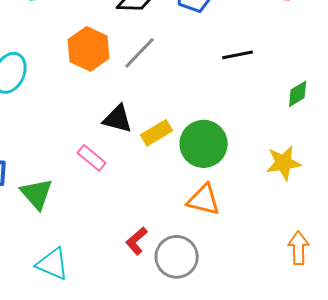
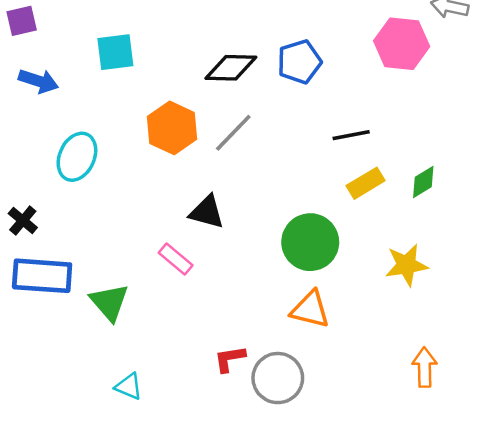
yellow rectangle: (157, 133) -> (366, 183), moved
red L-shape: (137, 241) -> (230, 359), turned 32
cyan triangle: (53, 264) -> (129, 386), size x0.7

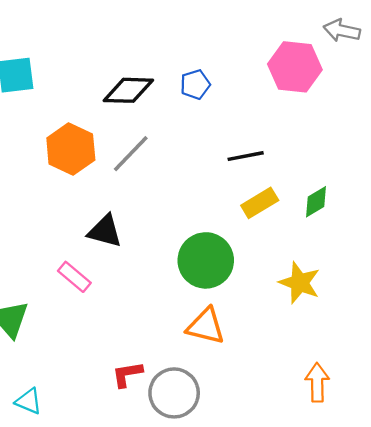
blue pentagon: (299, 62) -> (195, 84), size x0.7
yellow star: (406, 265) -> (300, 283), turned 30

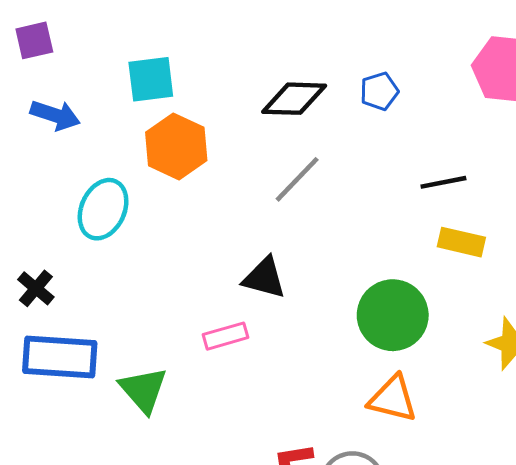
orange hexagon: (71, 149) -> (176, 146), moved
yellow rectangle: (260, 203) -> (461, 242), turned 44
pink rectangle: (74, 277) -> (225, 336), turned -56

